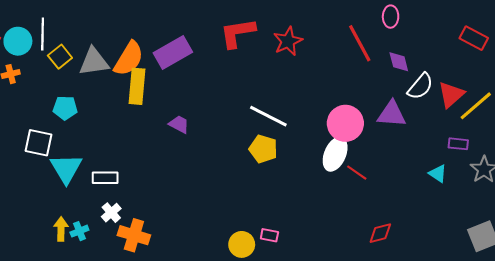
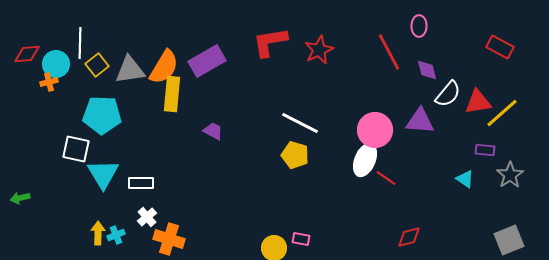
cyan circle: (18, 41) -> (56, 64), moved
red triangle: (451, 95) -> (478, 102), turned 32
cyan pentagon: (65, 108) -> (102, 115), size x1.6

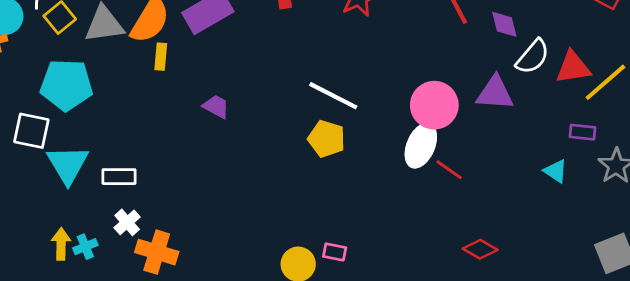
yellow rectangle: (172, 94) -> (161, 57), size x0.6
red diamond: (409, 237) -> (480, 249), turned 45

